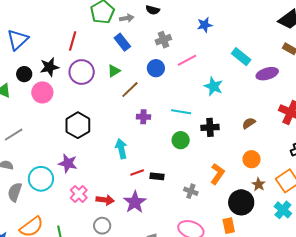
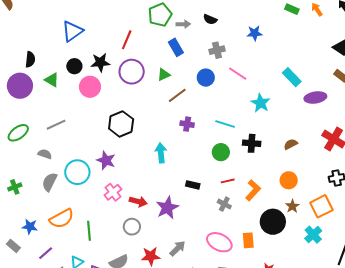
blue star: (205, 25) -> (255, 33), moved
pink line: (187, 60) -> (238, 74), turned 54
red line: (137, 172) -> (228, 181), moved
orange rectangle: (229, 226) -> (248, 240), moved

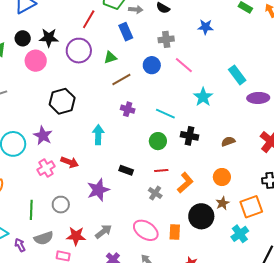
red line: (127, 40) -> (89, 19), moved
red arrow: (138, 201) -> (70, 162), moved
green line: (89, 231) -> (31, 210), moved

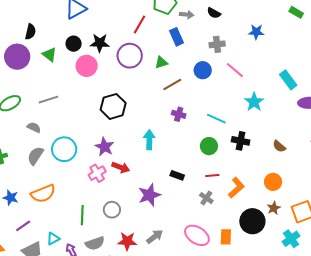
purple star: (43, 136) -> (104, 147), moved
brown semicircle: (228, 141) -> (279, 146), turned -120

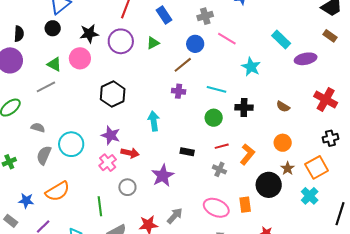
black circle: (74, 44) -> (53, 28), moved
green triangle: (49, 55) -> (54, 64), moved
brown line: (172, 85) -> (183, 65), moved
gray line: (48, 100) -> (46, 87), moved
gray circle: (112, 210) -> (127, 187), moved

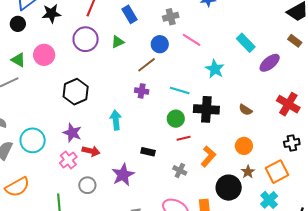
black star: (89, 34) -> (51, 14), moved
purple ellipse: (306, 59) -> (270, 63), turned -30
black cross: (244, 107) -> (206, 109), size x1.4
red line: (222, 146) -> (184, 138), moved

